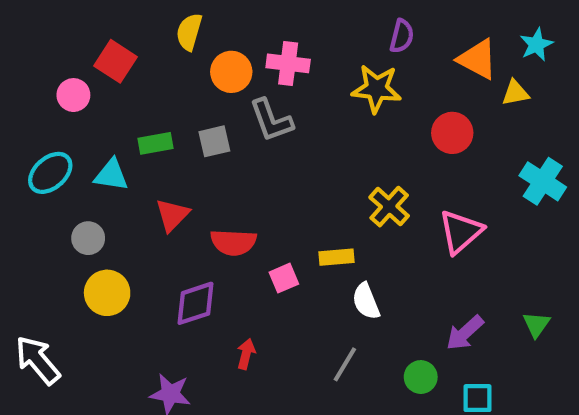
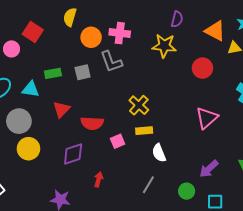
yellow cross: (389, 207) -> (139, 105), moved
gray circle: (88, 238) -> (19, 121), size x1.5

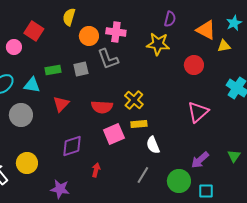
red semicircle: (92, 123) -> (102, 107), moved
pink square: (118, 141) -> (114, 134), size x1.5
yellow circle: (28, 149) -> (27, 163), moved
green circle: (187, 191) -> (179, 181), size x1.5

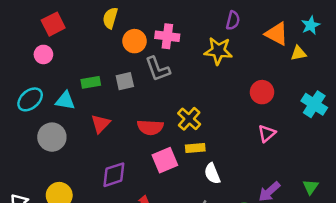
red square: (34, 31) -> (53, 24), moved, turned 30
red circle: (194, 65) -> (262, 92), moved
pink triangle: (198, 112) -> (267, 133), size x0.7

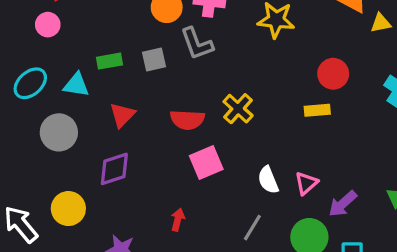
pink triangle: (267, 133) -> (306, 183), moved
yellow rectangle: (195, 148) -> (317, 110), moved
purple diamond: (114, 175) -> (114, 169), moved

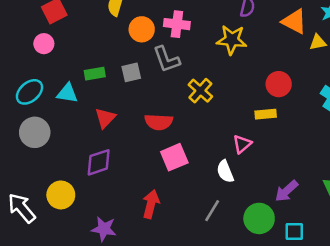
yellow cross: (238, 109) -> (200, 91), moved
gray circle: (59, 132) -> (35, 132), moved
pink triangle: (306, 183) -> (242, 144), moved
red arrow: (178, 220) -> (151, 204), size x1.5

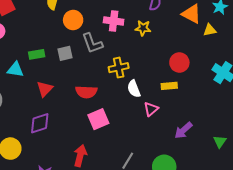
pink cross: (177, 24) -> (114, 21), moved
yellow star: (232, 40) -> (143, 28), size x0.7
yellow cross: (200, 91) -> (119, 68), turned 36
white semicircle: (225, 171) -> (134, 89), moved
purple arrow: (286, 191) -> (183, 130), moved

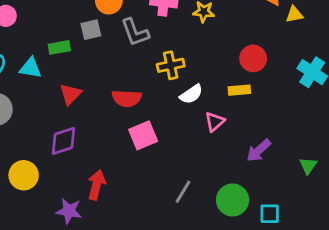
gray square: (65, 53) -> (91, 30), moved
white semicircle: (134, 89) -> (191, 94), turned -102
red arrow: (80, 156) -> (96, 185), moved

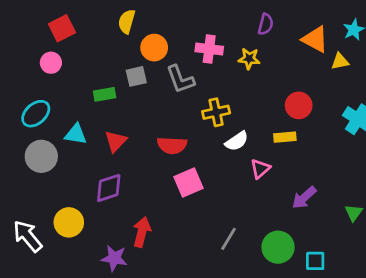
cyan triangle: (30, 68) -> (76, 134), moved

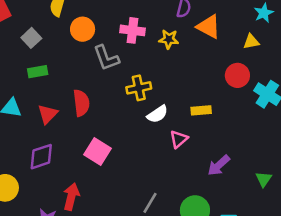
orange triangle: (315, 39) -> (209, 27), moved
gray square: (136, 76) -> (31, 38), moved, turned -30
red circle: (299, 105) -> (237, 75), moved
red semicircle: (172, 145) -> (81, 103), moved, turned -100
pink square: (189, 182) -> (98, 152), moved, turned -35

